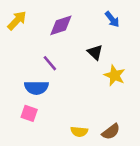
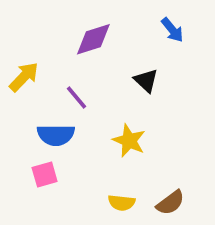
yellow arrow: (17, 21) -> (24, 77), moved
yellow star: (115, 75) -> (129, 141), moved
pink square: (29, 113) -> (45, 174), turned -35

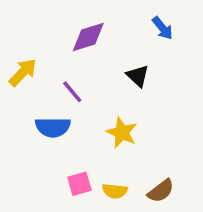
pink square: (45, 174) -> (79, 184), moved

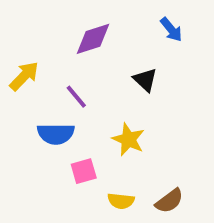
pink square: (79, 184) -> (84, 171), moved

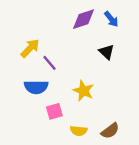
purple diamond: (93, 39) -> (83, 19), moved
yellow arrow: (24, 76) -> (30, 48), moved
black triangle: (145, 80) -> (107, 52), moved

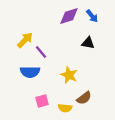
black triangle: (107, 52) -> (88, 43), turned -32
pink square: (54, 111) -> (42, 101), moved
brown semicircle: (110, 131) -> (84, 98), moved

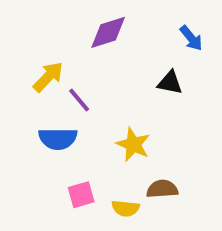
purple diamond: (69, 16) -> (108, 32), moved
blue arrow: (92, 16) -> (191, 38), moved
brown semicircle: (84, 98) -> (162, 189), turned -147

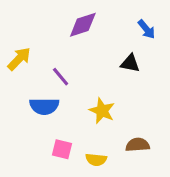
yellow arrow: (48, 77) -> (19, 59), moved
brown semicircle: (162, 189) -> (138, 145), moved
pink square: (81, 195) -> (62, 149), turned 30

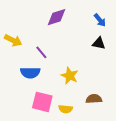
yellow arrow: (19, 59) -> (13, 40), turned 72
black triangle: (130, 63) -> (99, 43), moved
pink square: (62, 149) -> (42, 102), size x1.5

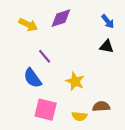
yellow arrow: (13, 40) -> (28, 25), moved
blue semicircle: (30, 73) -> (33, 78), turned 54
yellow semicircle: (66, 109) -> (79, 116), moved

